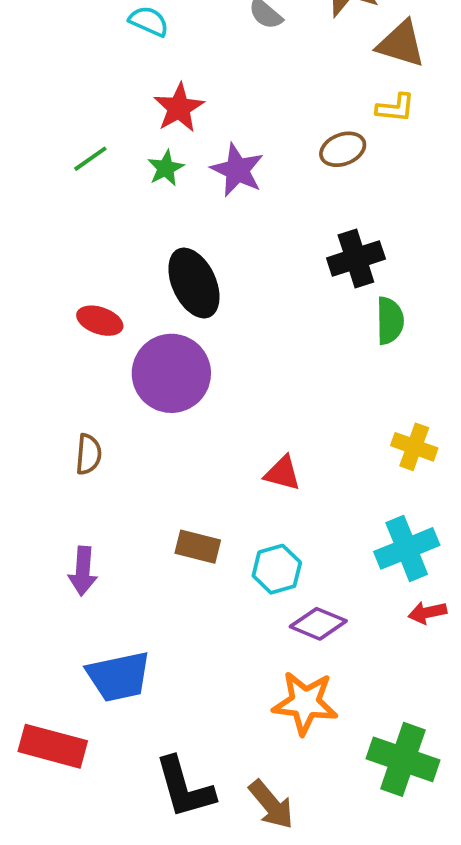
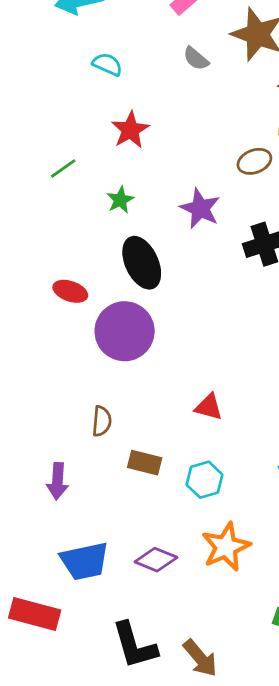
green star: (166, 168) -> (120, 200), moved
purple star: (237, 170) -> (200, 208), moved
brown semicircle: (89, 454) -> (102, 421), moved
purple diamond: (318, 624) -> (156, 560), moved
orange star: (305, 703) -> (226, 547), moved, turned -30

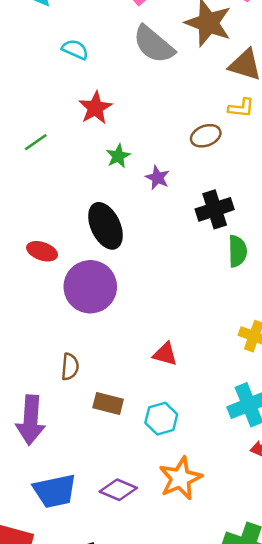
gray semicircle: (196, 59) -> (154, 44), size x1.8
green star: (120, 200) -> (118, 156), moved
purple star: (200, 208) -> (158, 178), size x0.7
purple arrow: (57, 481) -> (31, 420), size x1.5

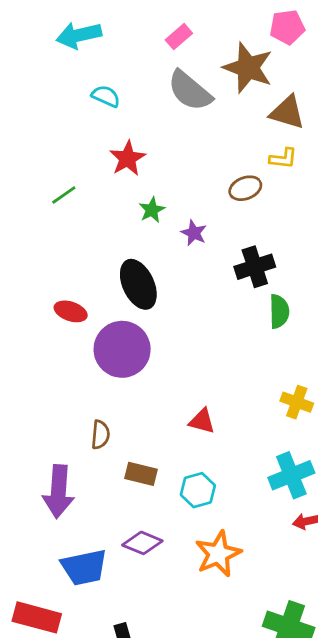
purple diamond: (118, 490) -> (142, 543), moved

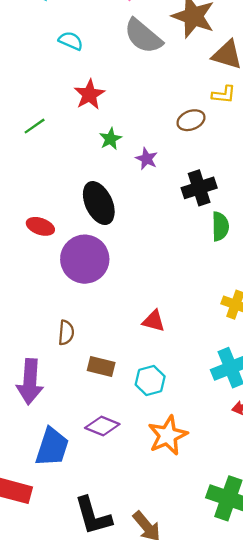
blue trapezoid: (84, 567) -> (52, 447), turned -60

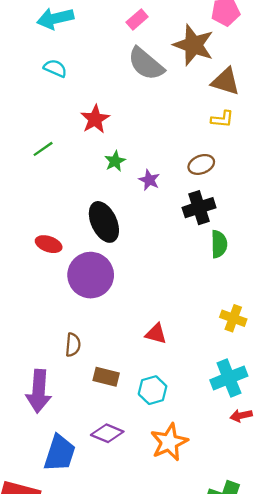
cyan semicircle: (71, 41) -> (55, 68), moved
brown ellipse: (191, 120) -> (201, 164), moved

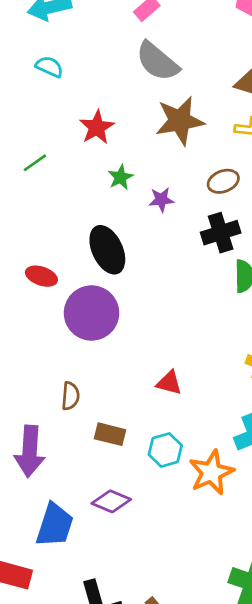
brown star: (193, 45) -> (180, 121), moved, turned -30
purple star: (149, 180) -> (161, 200), turned -30
orange star: (169, 442) -> (211, 472), moved

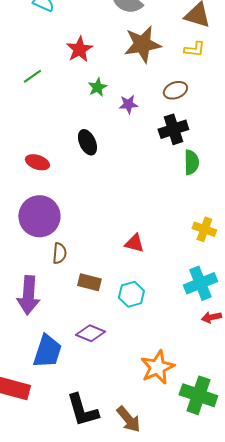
black ellipse: (107, 250) -> (87, 142), size x0.7
purple circle: (92, 313) -> (39, 216), moved
orange star: (211, 472) -> (157, 367), moved

